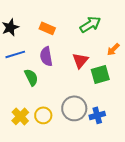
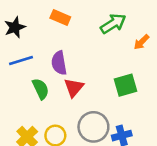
orange rectangle: (47, 28) -> (60, 17), moved
orange arrow: (113, 49) -> (141, 42), moved
red triangle: (80, 60) -> (74, 88), moved

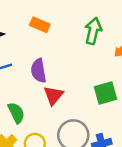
green arrow: (113, 24) -> (93, 31), turned -45
green semicircle: (41, 89) -> (16, 113), moved

